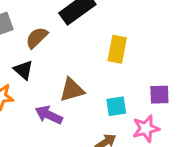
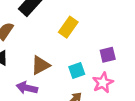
yellow rectangle: (117, 49) -> (68, 27), turned 36

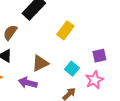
cyan square: (77, 71) -> (72, 69), turned -32

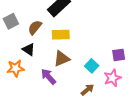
yellow rectangle: (65, 30) -> (61, 35), moved, turned 48
purple arrow: (28, 83) -> (48, 77), turned 30

